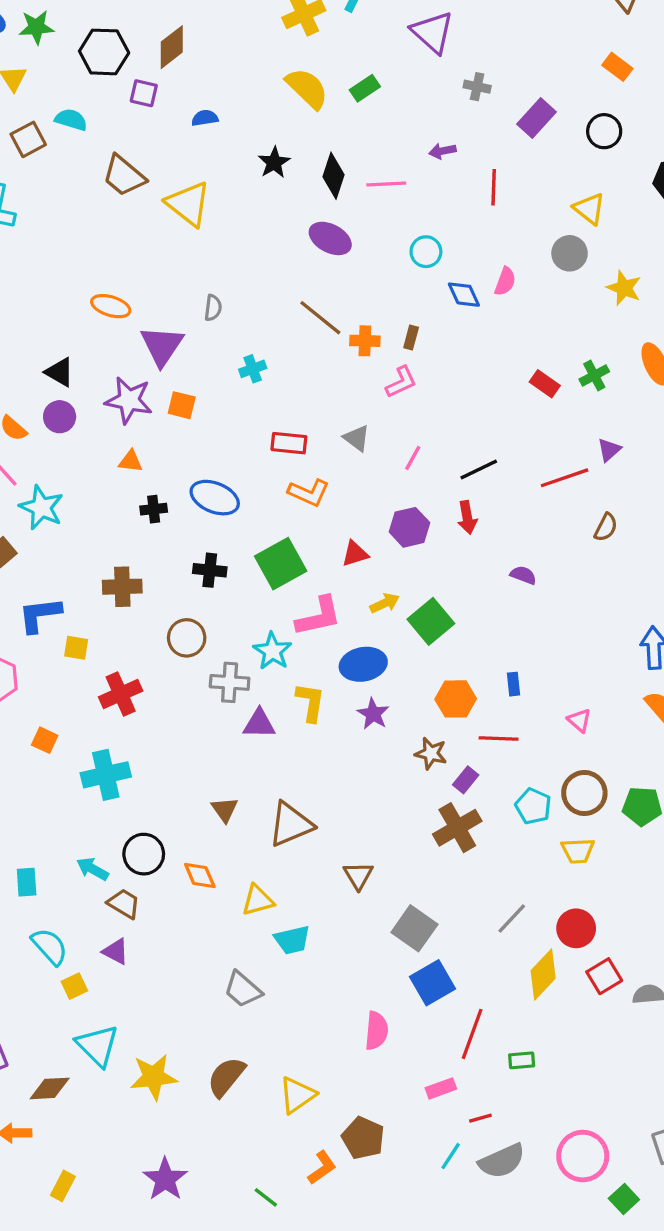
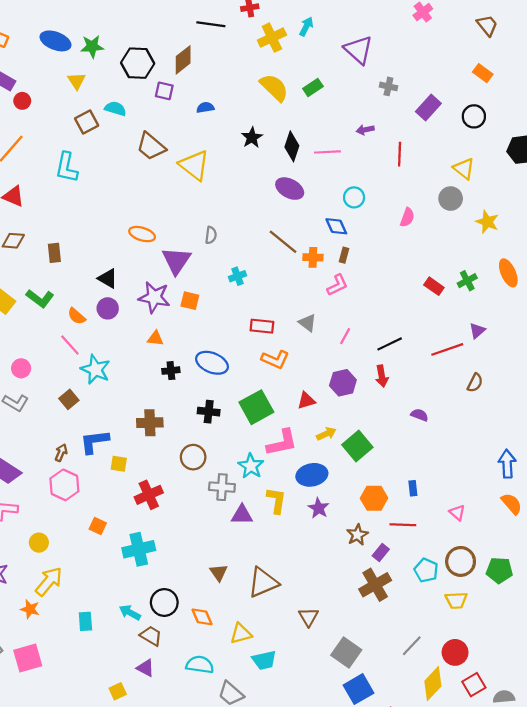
blue diamond: (464, 295) -> (336, 226), moved
brown star: (431, 753) -> (357, 535), turned 30
cyan semicircle: (50, 946) -> (200, 665), moved, turned -40

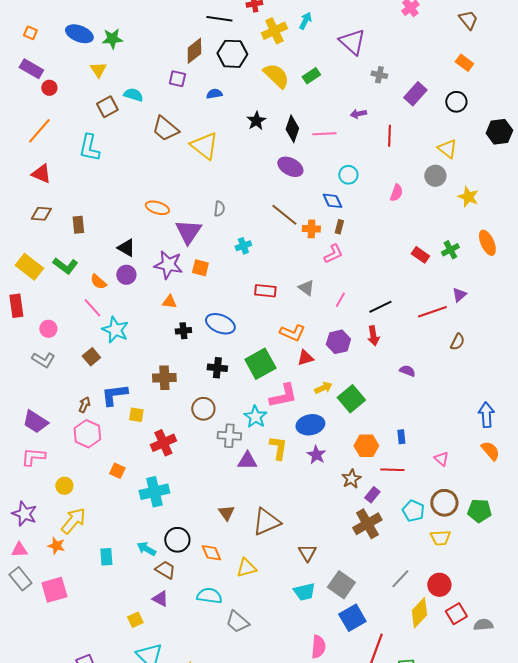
black hexagon: (138, 63) -> (232, 54), moved
orange L-shape: (275, 359) -> (292, 333), moved
cyan trapezoid: (264, 660) -> (304, 592), moved

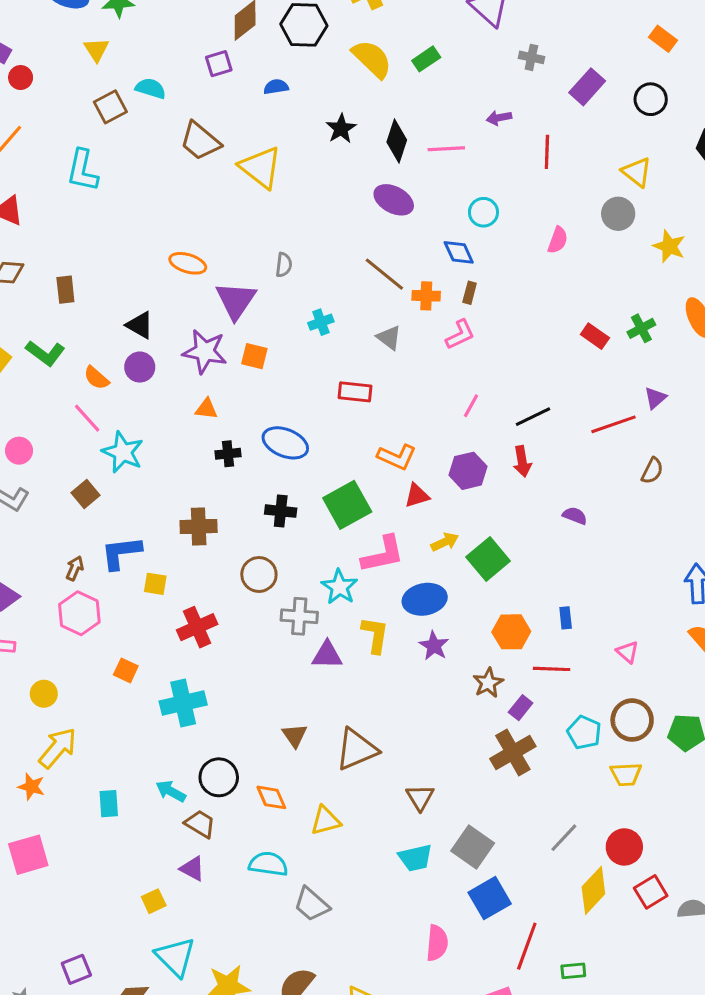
purple square: (177, 79) -> (219, 64), turned -30
gray triangle: (306, 288) -> (389, 338), moved

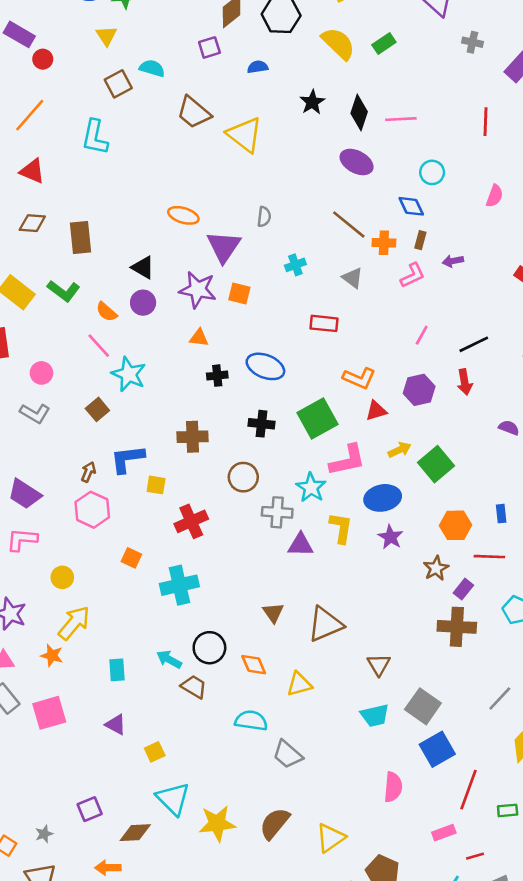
purple arrow: (499, 118) -> (453, 261), moved
brown rectangle: (65, 290) -> (81, 238), size x1.4
brown cross: (513, 753) -> (457, 627), turned 33
purple triangle: (192, 869) -> (116, 725), moved

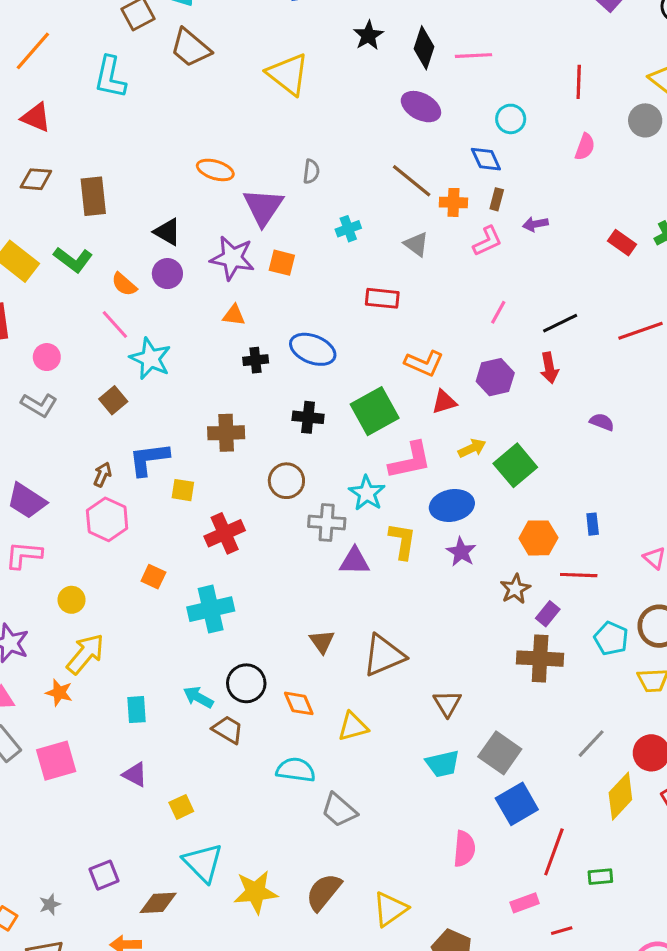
brown trapezoid: (194, 113) -> (191, 48), moved
red line: (485, 122) -> (579, 82), moved

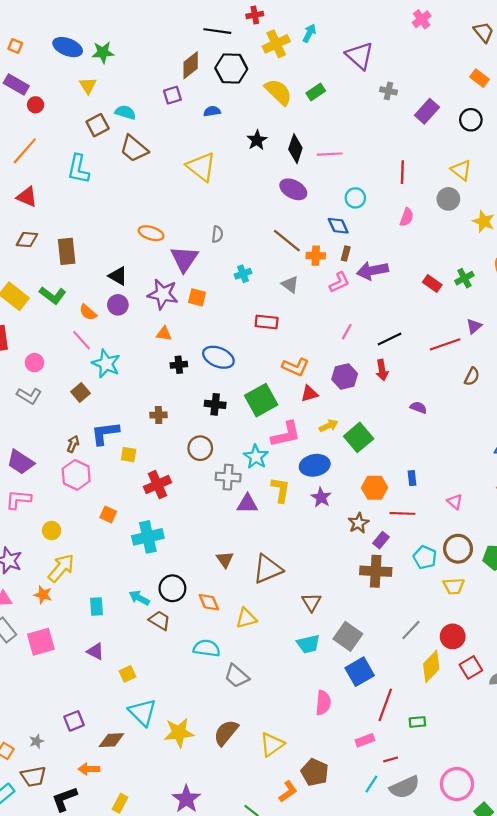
purple arrow: (535, 224) -> (372, 271), size x1.8
brown cross: (226, 433) -> (159, 415), size x0.7

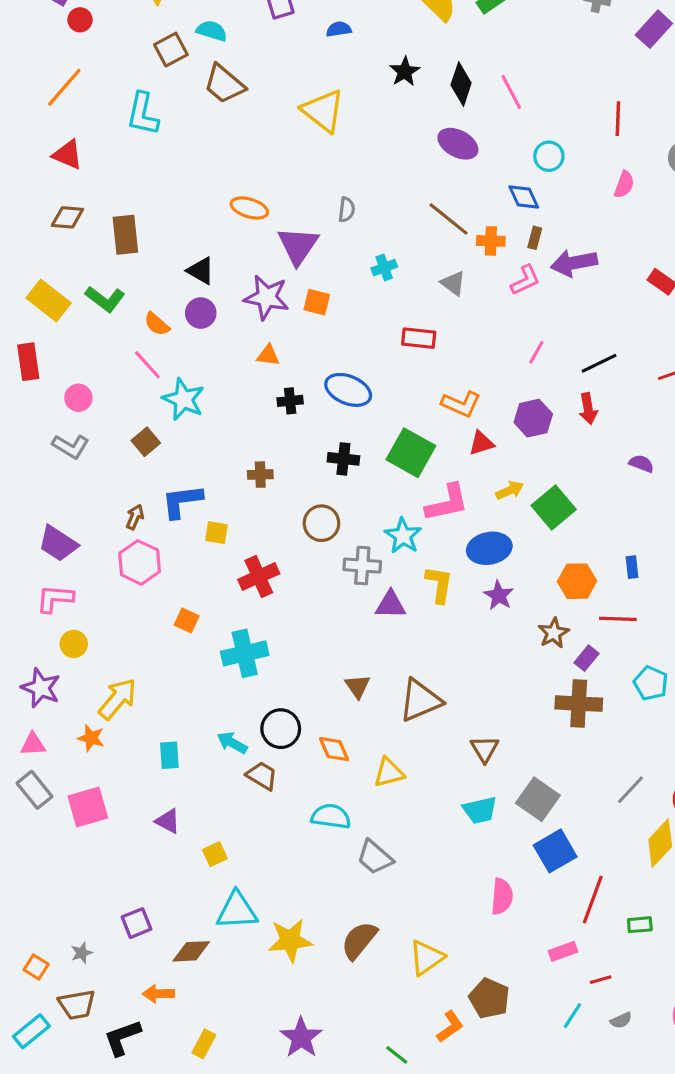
pink line: (330, 154) -> (511, 92), turned 65
green square: (261, 400) -> (411, 453), turned -32
yellow circle: (52, 531) -> (74, 644), moved
cyan triangle: (142, 712) -> (237, 911), turned -48
gray semicircle: (405, 787) -> (621, 1020), size x0.5

